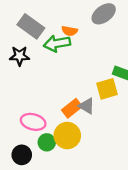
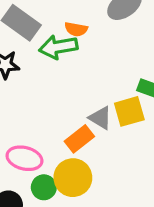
gray triangle: (87, 106) -> (100, 118), moved

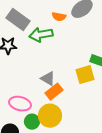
orange semicircle: (76, 29) -> (59, 17), moved
gray triangle: (100, 118) -> (48, 79), moved

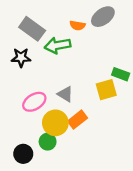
orange rectangle: (54, 92) -> (77, 120), moved
pink ellipse: (20, 104) -> (34, 102), moved, turned -45
yellow circle: (50, 116) -> (55, 123), moved

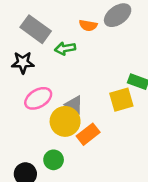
green arrow: (58, 45) -> (65, 48), size x0.7
pink ellipse: (34, 102) -> (38, 98), moved
yellow circle: (55, 123) -> (65, 121), moved

